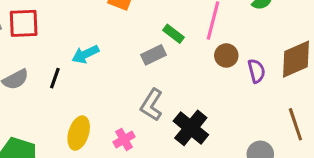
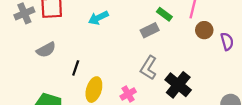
cyan arrow: (85, 54) -> (98, 18), moved
black line: (55, 78) -> (76, 68), moved

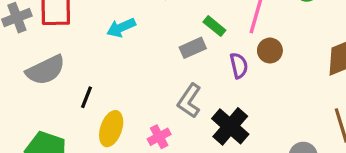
purple semicircle: (227, 41) -> (239, 66), moved
gray semicircle: (46, 50) -> (46, 70), size x1.4

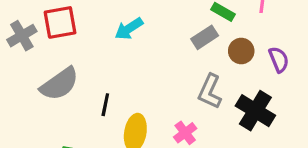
brown circle: (270, 51) -> (241, 51), moved
purple semicircle: (239, 66) -> (279, 60), moved

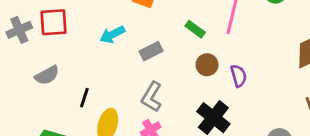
gray rectangle: (205, 37) -> (151, 51), moved
gray semicircle: (59, 84) -> (47, 75), size x0.7
gray L-shape: (210, 91) -> (152, 97), moved

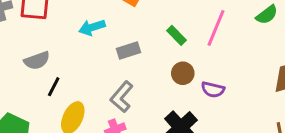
gray semicircle: (47, 75) -> (37, 61), moved
purple semicircle: (239, 76) -> (213, 90), turned 110

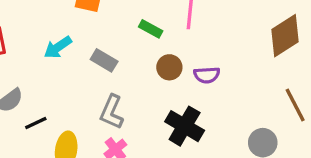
gray rectangle: (129, 50) -> (104, 60), turned 65
black line: (54, 87) -> (36, 123), turned 54

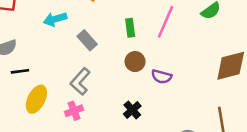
green rectangle: (151, 29) -> (130, 28), turned 36
black cross: (185, 126) -> (132, 110), size x0.6

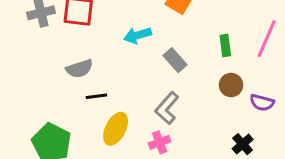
black cross: (132, 110) -> (243, 144), moved

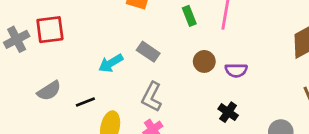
cyan arrow: (138, 35) -> (111, 63), moved
green rectangle: (225, 45) -> (189, 16), moved
gray semicircle: (79, 69) -> (49, 91), moved

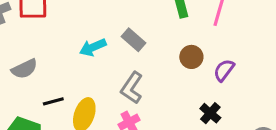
purple semicircle: (236, 70) -> (224, 70), turned 120
black line: (85, 102) -> (53, 101), moved

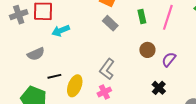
gray rectangle: (134, 40) -> (110, 23), moved
cyan arrow: (93, 47) -> (61, 31), moved

